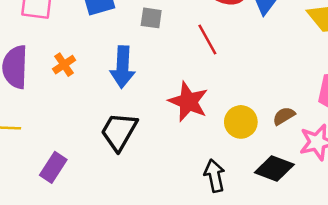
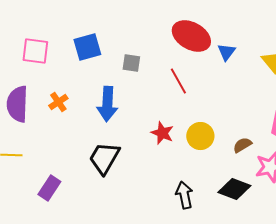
red star: (188, 102) -> (162, 133), size x0.7
yellow circle: (241, 122) -> (200, 136), moved

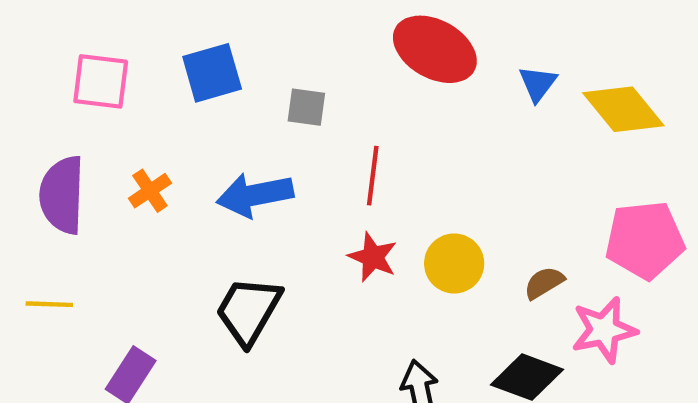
blue triangle: (226, 52) -> (538, 84), moved
red line: (178, 81) -> (373, 176), moved, turned 36
blue arrow: (107, 104) -> (255, 195), turned 76

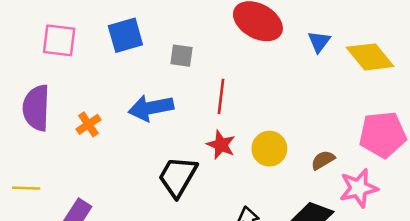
orange cross: (150, 191) -> (88, 124), moved
yellow line: (49, 304) -> (26, 188), moved
black trapezoid: (248, 311) -> (178, 177), moved

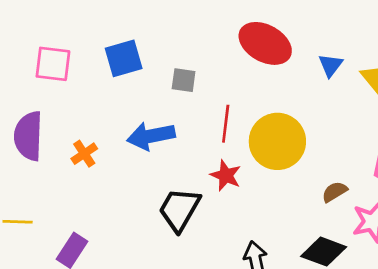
yellow circle: (269, 149) -> (277, 141), moved, size x1.5

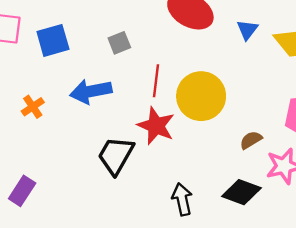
blue square: (124, 58) -> (53, 40), moved
gray square: (184, 80) -> (119, 43), turned -30
red star: (226, 175) -> (156, 126), size x1.4

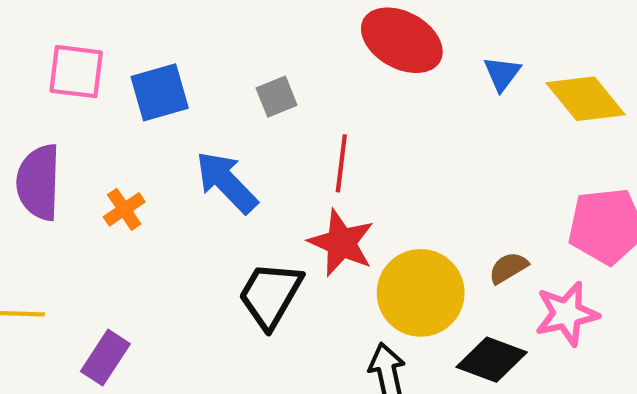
blue arrow: (91, 91) -> (226, 182), turned 57
yellow circle: (201, 96) -> (421, 293), moved

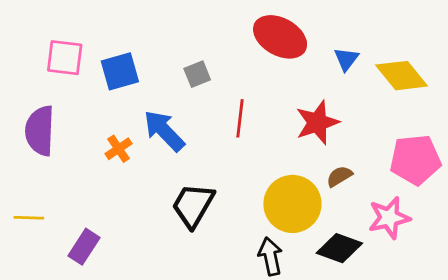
orange cross: (124, 209) -> (119, 149), moved
red star: (341, 243) -> (317, 122), moved, turned 30
brown semicircle: (508, 268) -> (339, 176), moved

